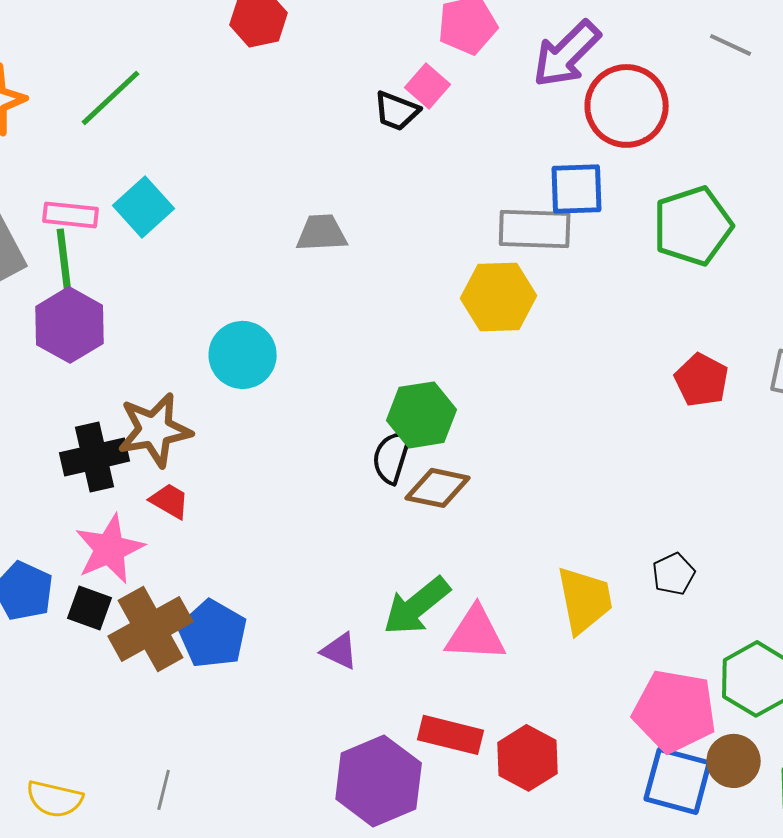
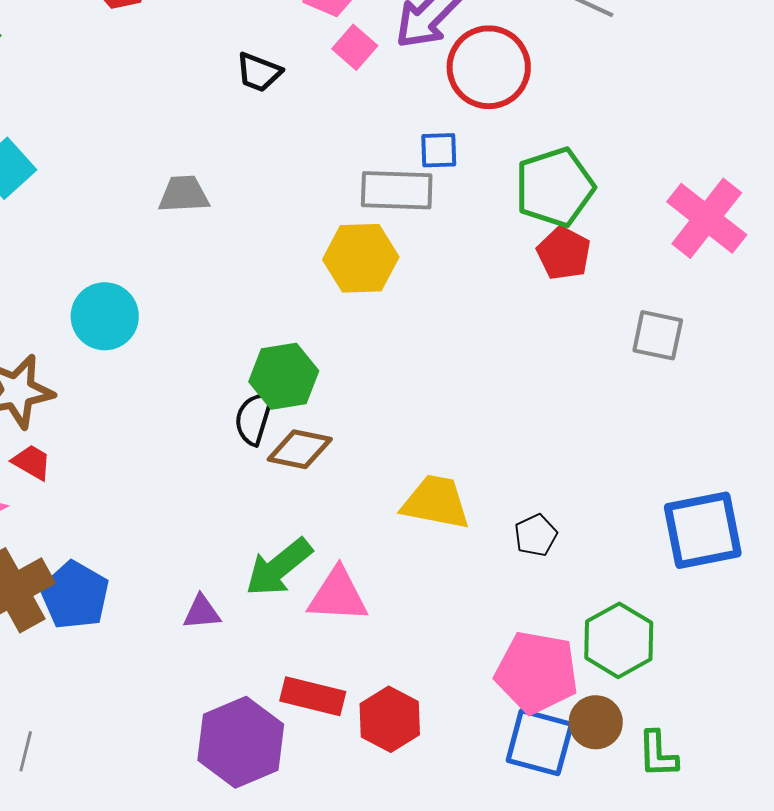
pink square: (428, 86) -> (355, 47), moved
blue square: (577, 189) -> (439, 150), size x0.7
red pentagon: (702, 380) -> (564, 253), moved
yellow trapezoid: (585, 600) -> (436, 502), moved, turned -68
purple triangle: (340, 651) -> (202, 612), turned -30

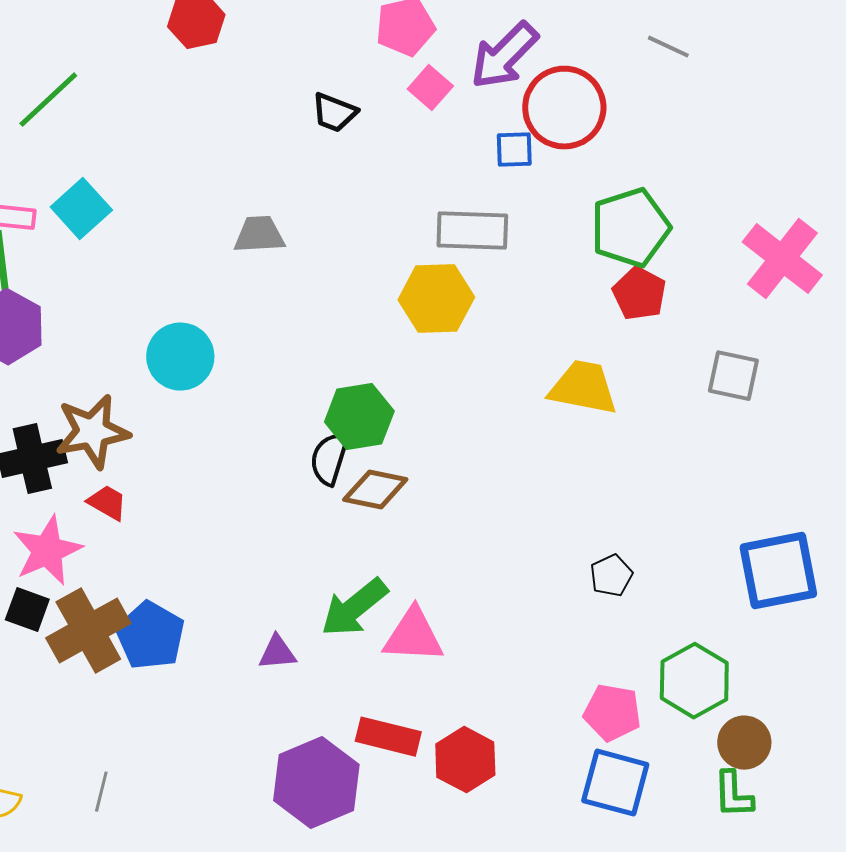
blue square: (439, 150) -> (514, 150), moved
yellow trapezoid: (436, 502) -> (583, 388), moved
pink pentagon: (537, 672) -> (612, 713), size x0.7
brown circle: (596, 722) -> (744, 743), moved

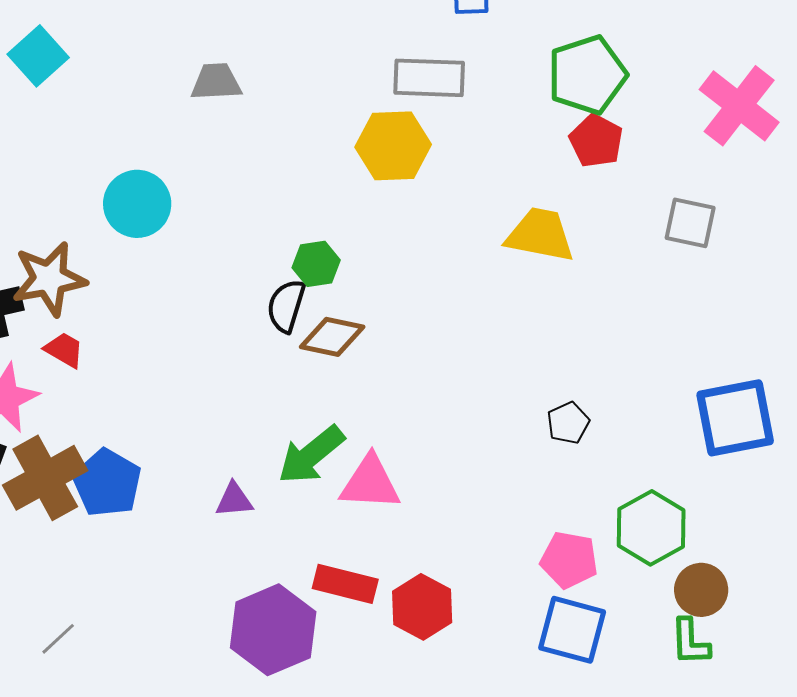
green hexagon: (359, 417) -> (316, 264), size x0.7
gray line: (101, 792) -> (58, 639), turned 33

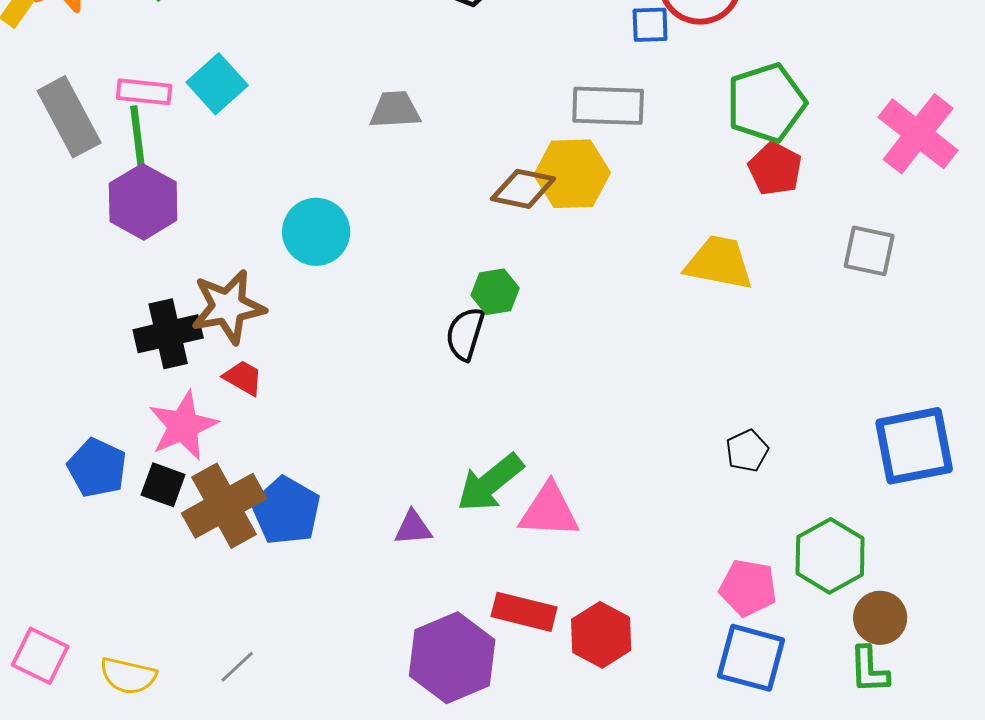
brown diamond: (332, 337) -> (523, 189), moved

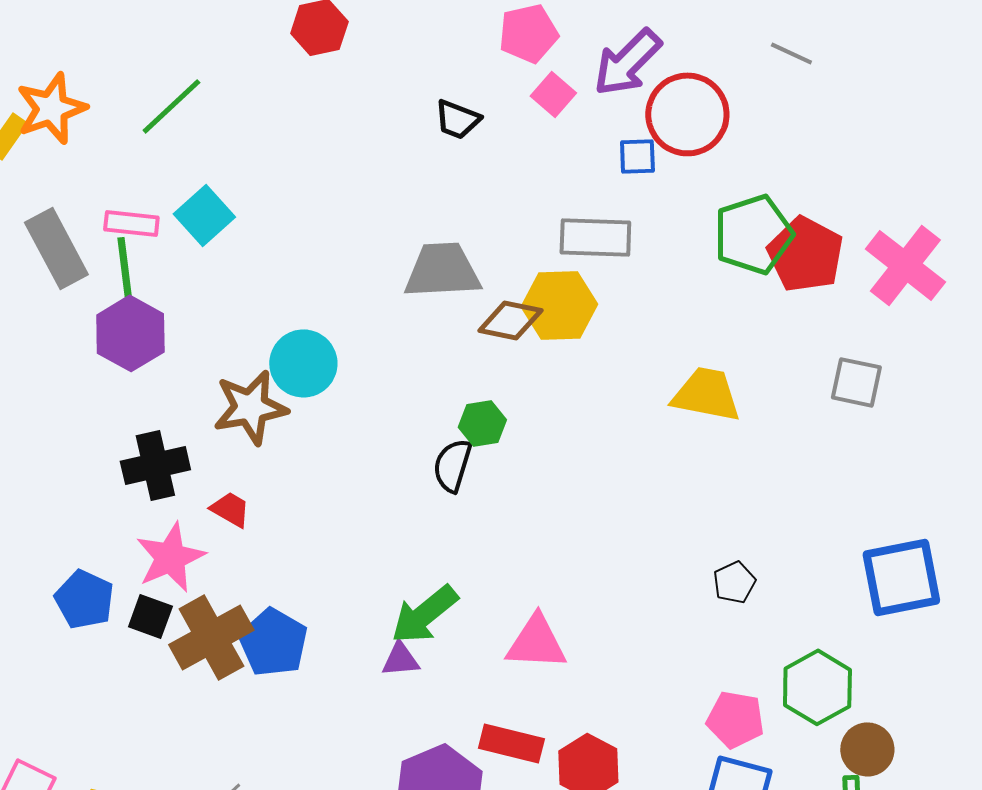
gray trapezoid: (395, 110) -> (442, 270), moved, size x1.5
red pentagon: (775, 169) -> (805, 254), moved, size x1.4
brown star: (228, 307) -> (250, 407), moved
green arrow: (490, 483) -> (424, 614), moved

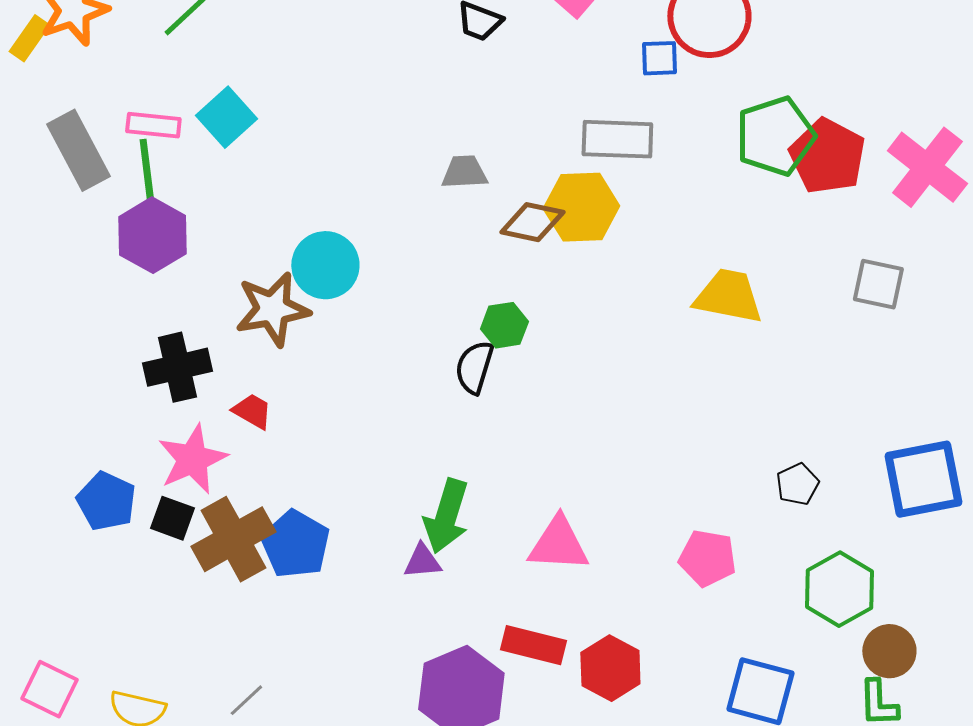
gray trapezoid: (442, 270) -> (464, 172), size x0.6
black pentagon: (734, 582) -> (797, 484), moved
green arrow: (424, 614) -> (446, 516), turned -34
pink pentagon: (735, 719) -> (707, 558), moved

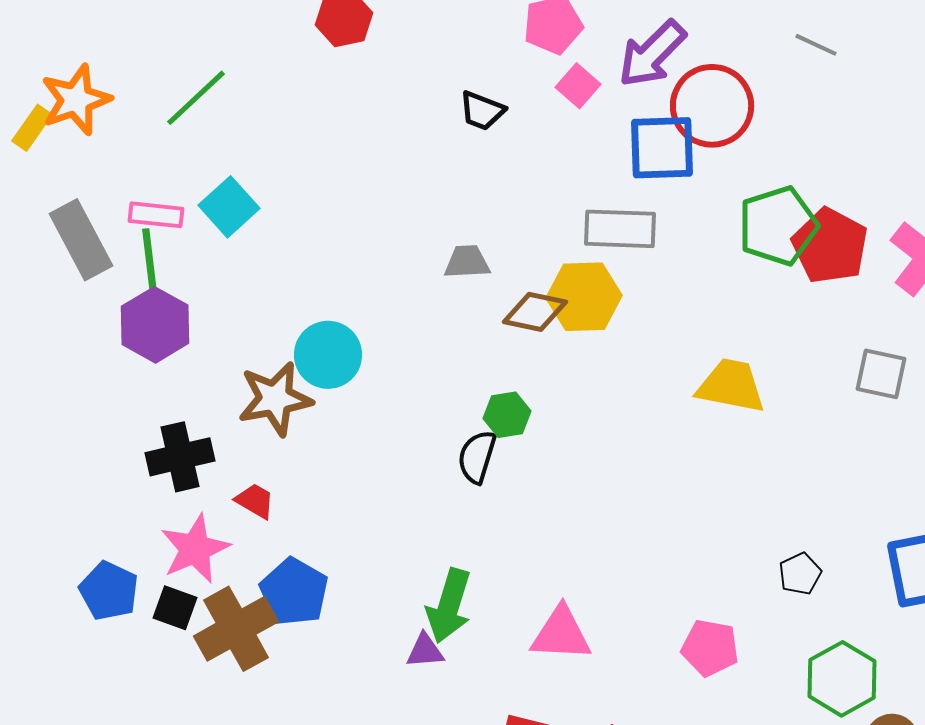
blue square: (659, 58) -> (662, 148), size x1.8
blue pentagon: (295, 544) -> (294, 592), moved

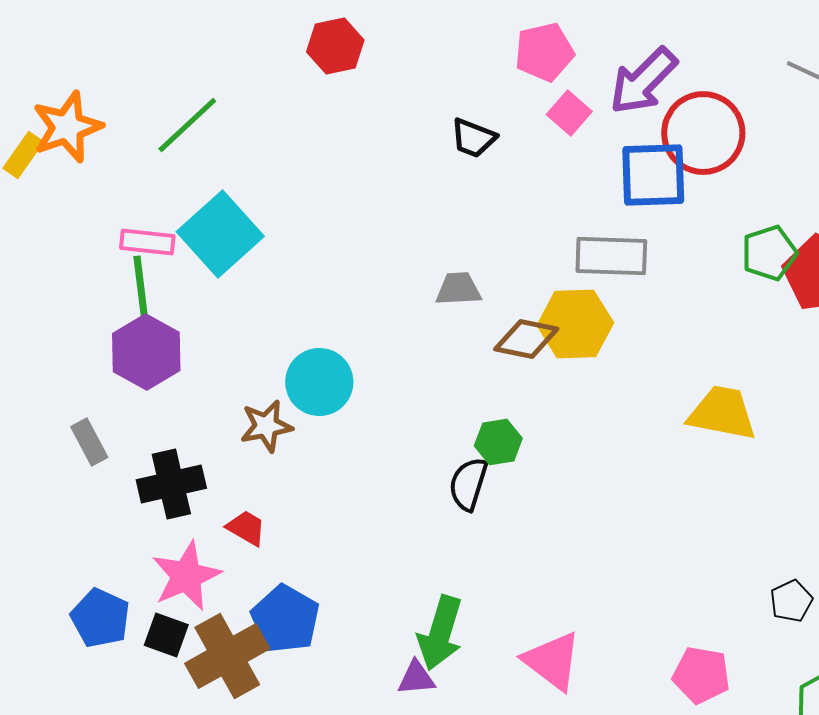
cyan square: (229, 207) -> (220, 234), size x1.4
green pentagon: (778, 226) -> (769, 253), size x0.7
gray rectangle: (81, 240) -> (89, 442), moved, size x0.6
brown star: (275, 399) -> (266, 426), size x0.7
pink triangle: (561, 634) -> (552, 661), turned 34

